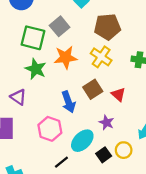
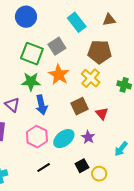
orange star: (66, 57) -> (59, 75), turned 30
green star: (36, 69) -> (31, 82), turned -30
blue arrow: (68, 102) -> (41, 105), moved
cyan ellipse: (82, 141) -> (64, 139), moved
yellow circle: (124, 150) -> (99, 174), moved

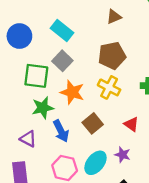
cyan rectangle: (77, 22) -> (62, 31), moved
brown square: (79, 106) -> (93, 123), moved

